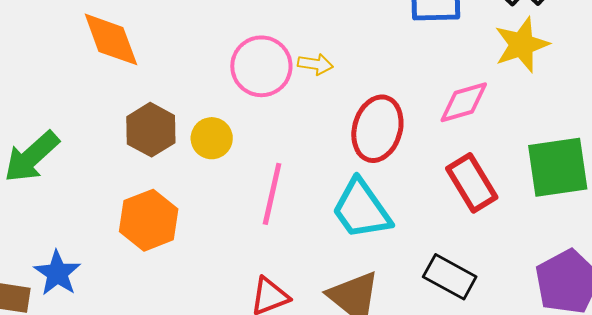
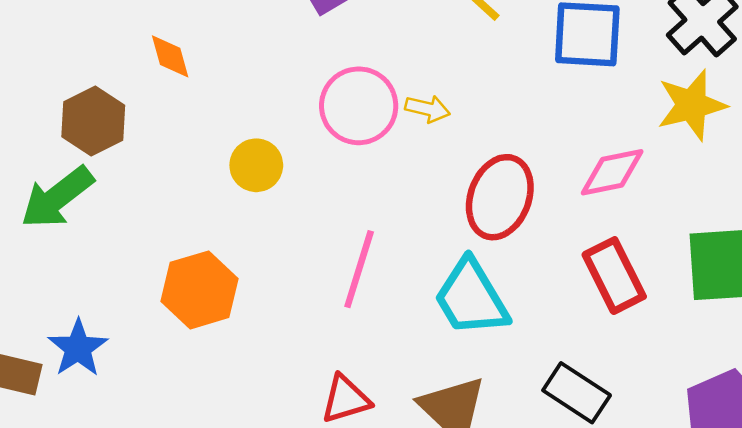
orange diamond: (111, 39) -> (170, 56), size x0.6
brown hexagon: (151, 130) -> (93, 121), moved
yellow circle: (212, 138) -> (256, 165), moved

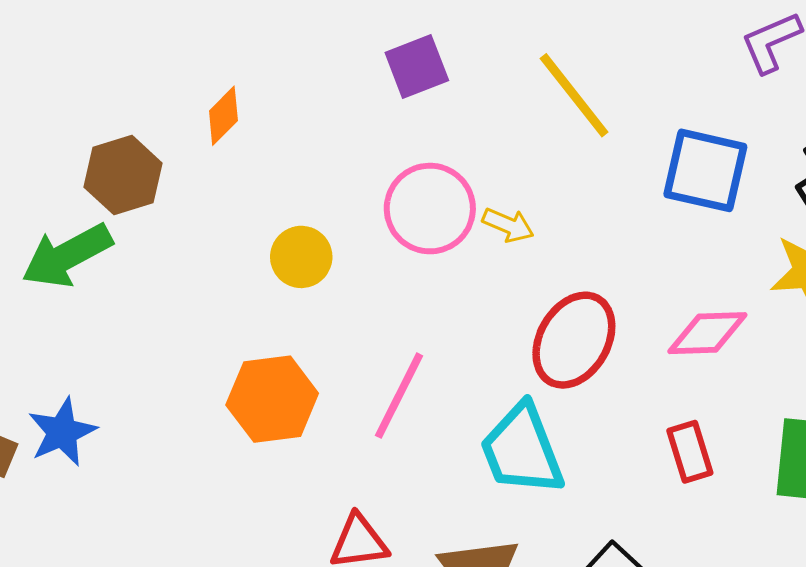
orange diamond: (170, 56) -> (223, 116), turned 51
red rectangle: (614, 276) -> (690, 452), size x0.7
orange hexagon: (199, 290) -> (272, 399), moved

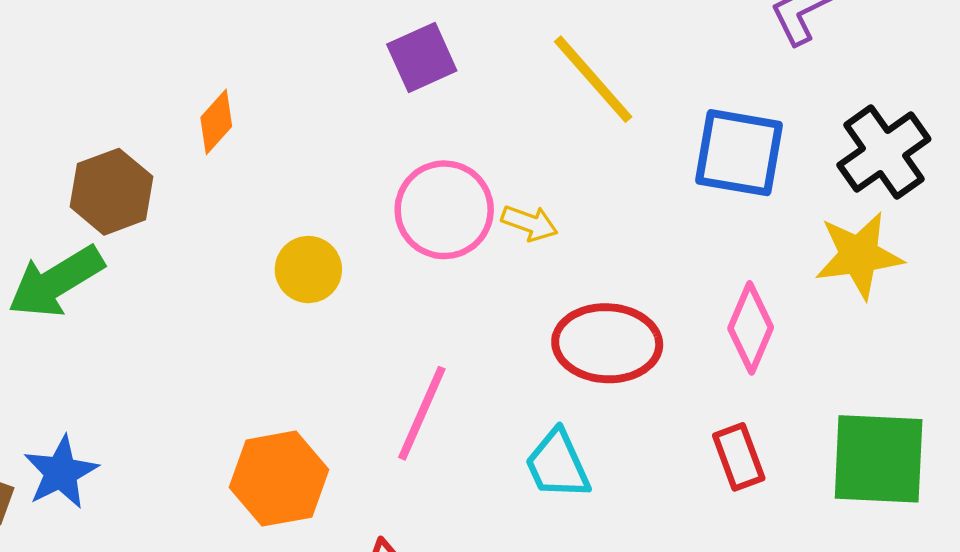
pink diamond: (707, 333) -> (751, 328), turned -62
red ellipse: (574, 340) -> (607, 343), turned 66
orange hexagon: (272, 399) -> (279, 479), moved
cyan trapezoid: (522, 450) -> (558, 465), size x0.7

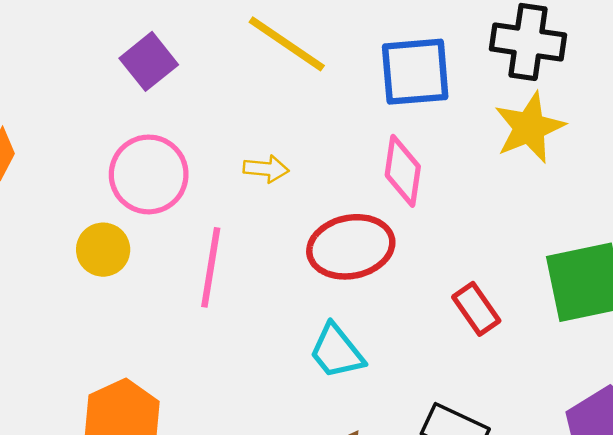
black cross: (884, 152) -> (528, 42), turned -32
pink circle: (444, 210) -> (149, 174), moved
pink diamond: (751, 328) -> (403, 171), moved
pink line: (422, 413) -> (211, 267), moved

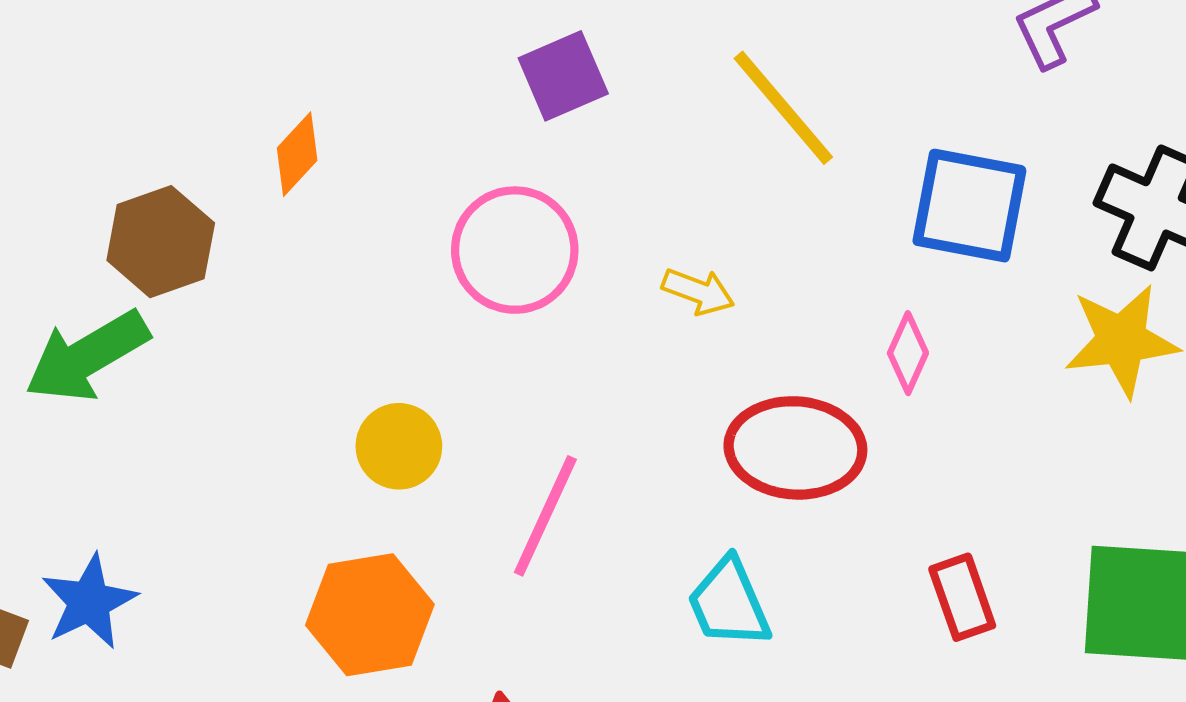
pink diamond: (403, 171) -> (908, 353), size x0.7
yellow circle: (103, 250) -> (399, 446), moved
pink line: (211, 267) -> (545, 516), moved

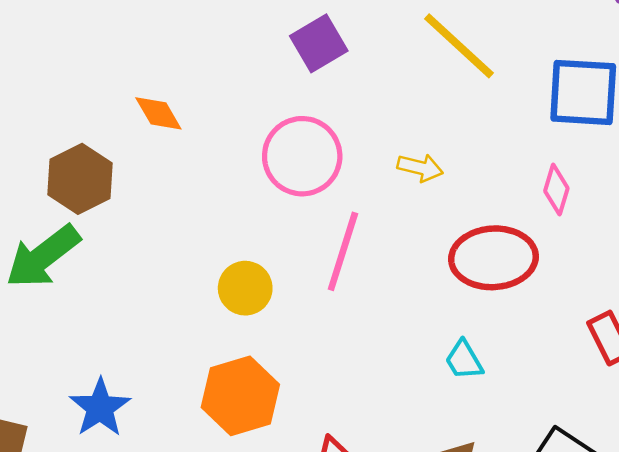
orange diamond: (297, 154) -> (158, 113), turned -66
pink line: (545, 516) -> (343, 251), moved
blue star: (89, 602) -> (100, 408), moved
cyan trapezoid: (729, 603) -> (464, 360), size x0.7

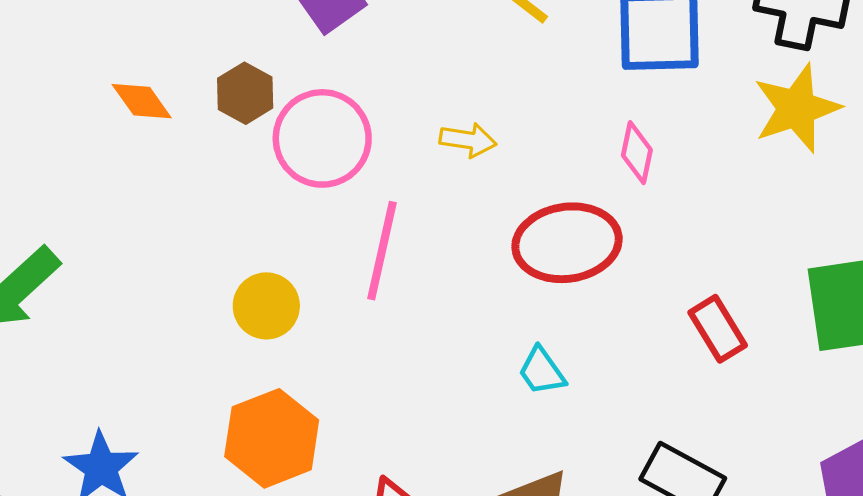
brown hexagon: (80, 179) -> (245, 93), moved, size x0.7

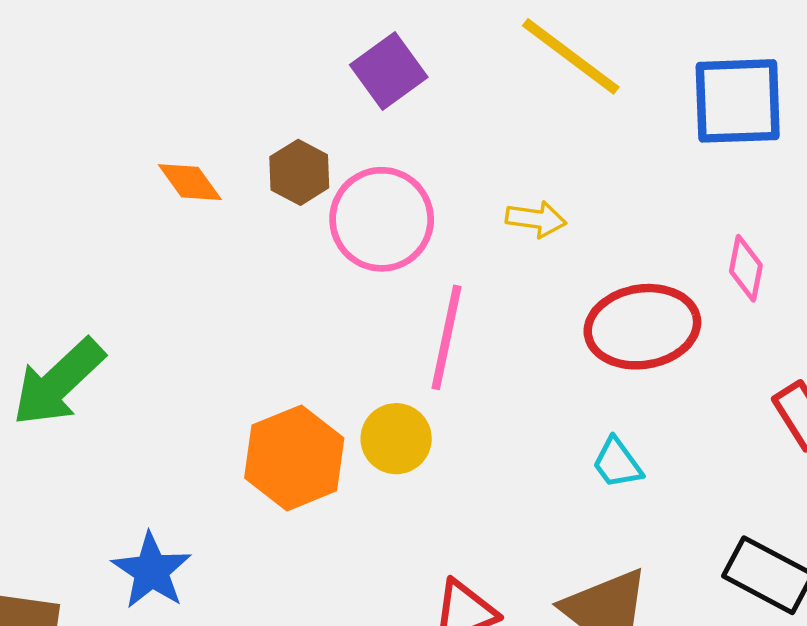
pink diamond: (637, 153) -> (746, 268), moved
yellow circle: (266, 306) -> (396, 439), moved
orange hexagon: (272, 438) -> (294, 458), moved

